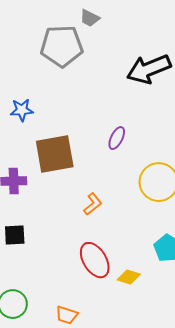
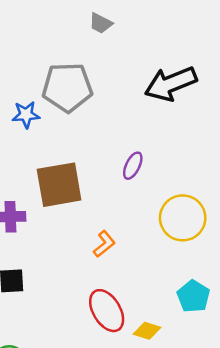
gray pentagon: (62, 46) -> (67, 87), moved
blue star: (22, 110) -> (26, 115), moved

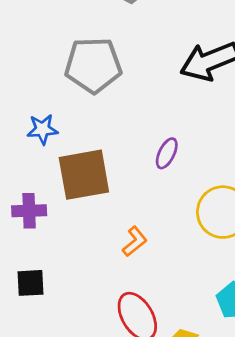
blue star: (26, 115) -> (42, 129), moved

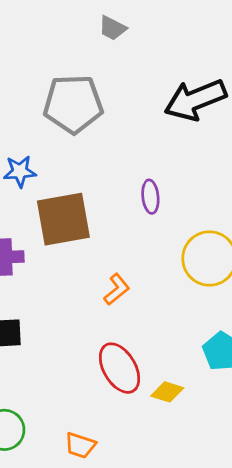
purple ellipse: (167, 153) -> (150, 197), turned -32

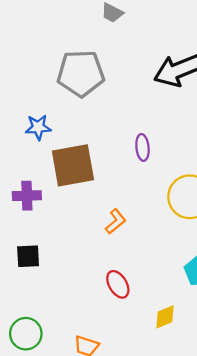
red ellipse: (119, 368) -> (118, 284), size x0.7
yellow diamond: (167, 392) -> (165, 317), moved, turned -40

